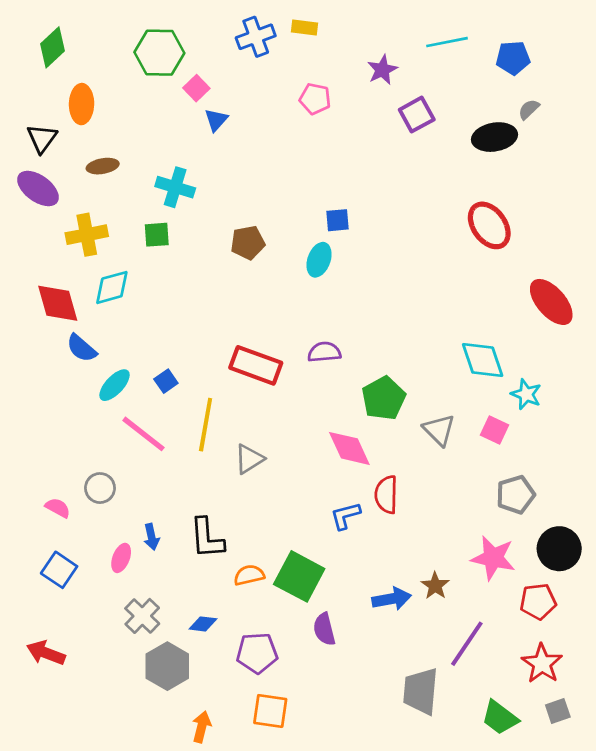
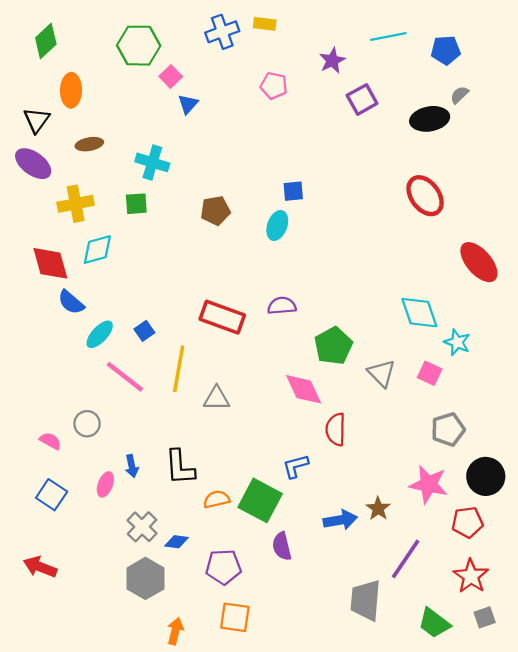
gray triangle: (249, 459) -> (217, 398), turned 32
blue L-shape: (345, 516) -> (296, 466), moved
gray cross: (142, 616) -> (142, 527), moved

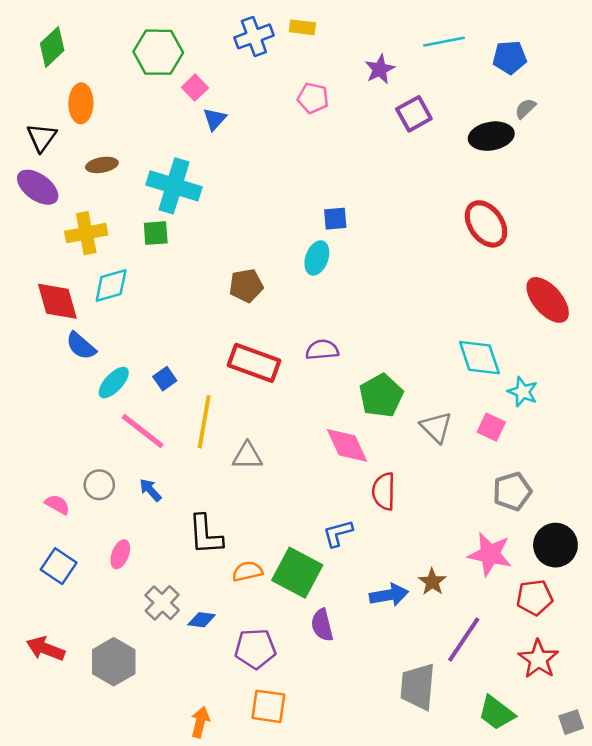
cyan cross: (152, 162) -> (174, 186), size x1.4
brown pentagon: (215, 211) -> (246, 286), moved
blue arrow: (132, 466) -> (150, 490), moved, turned 150
gray hexagon: (145, 578) -> (114, 662), moved
gray square: (485, 617) -> (571, 722), moved

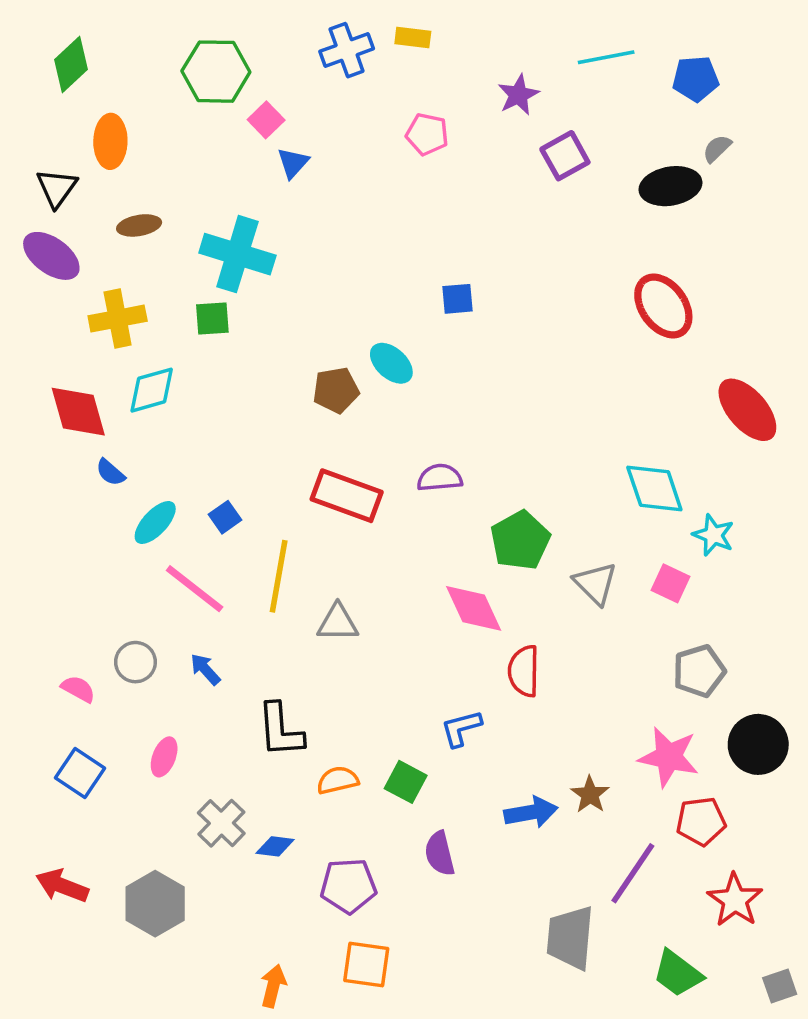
cyan ellipse: (317, 258) -> (391, 363), moved, turned -68
blue semicircle: (81, 346) -> (110, 472), size x0.7
green square: (297, 573) -> (406, 782), size x0.6
red pentagon: (534, 598) -> (701, 821), moved

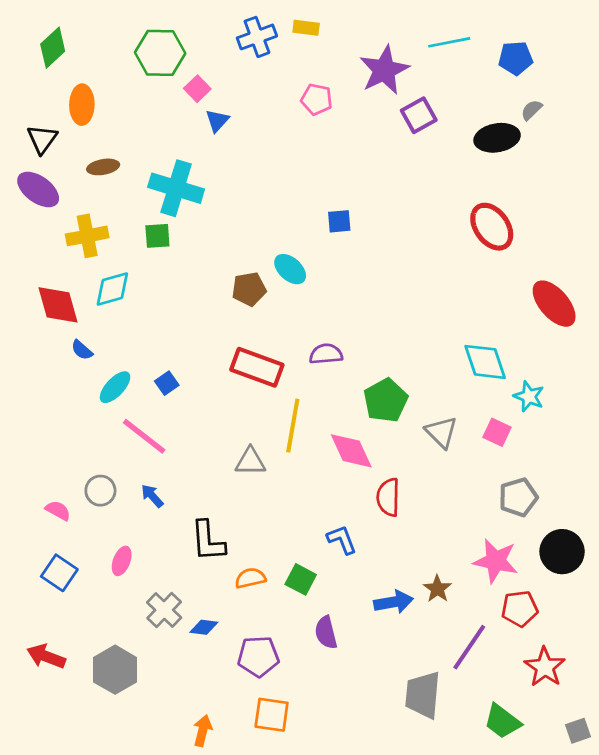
purple star: (518, 95) -> (384, 70), size x1.6
yellow line: (279, 576) -> (293, 426), moved
blue L-shape: (461, 728) -> (342, 540), turned 84

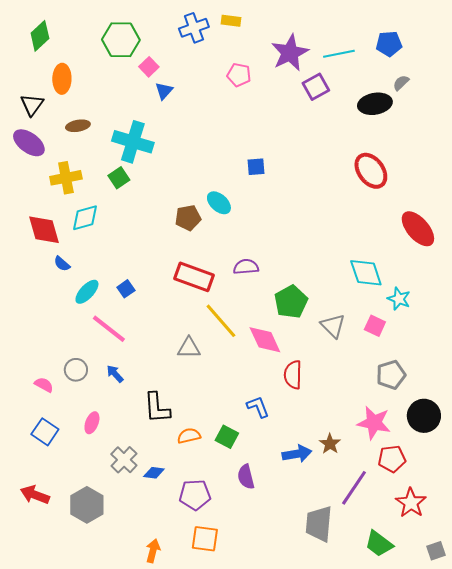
cyan line: (449, 42) -> (339, 54), moved
green square: (157, 236) -> (119, 178), turned -30
yellow line: (293, 426) -> (221, 321), turned -51

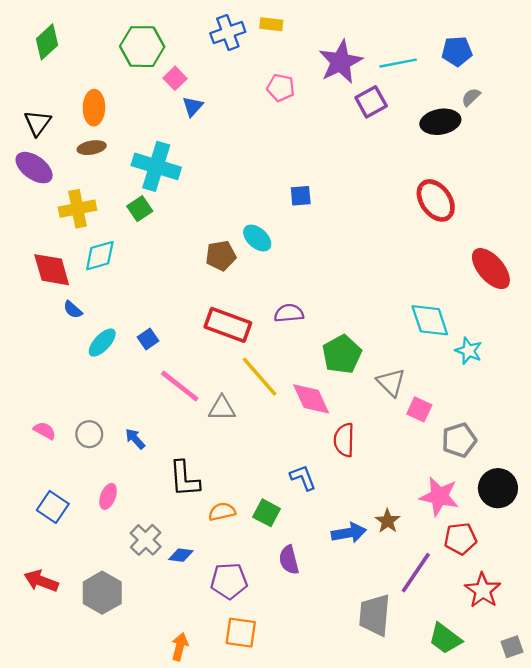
orange ellipse: (62, 79) -> (94, 108), moved
pink square: (375, 326) -> (419, 409), moved
pink line: (109, 329) -> (180, 386), moved
pink semicircle: (44, 385) -> (45, 431), moved

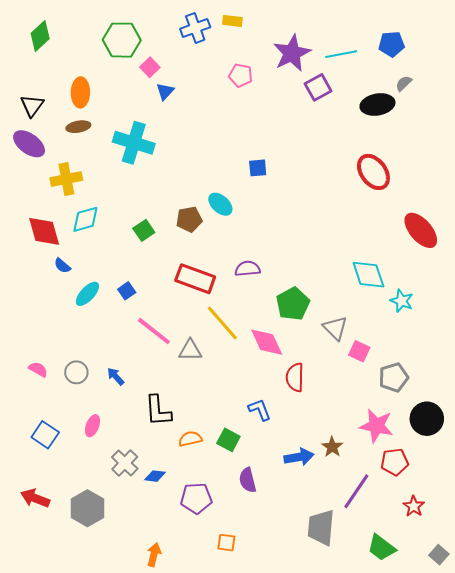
green square: (140, 209) -> (144, 230), moved
red star: (483, 590) -> (414, 506), size x0.7
orange square: (241, 633) -> (226, 543), moved, size x0.7
gray square: (512, 647) -> (439, 555), turned -30

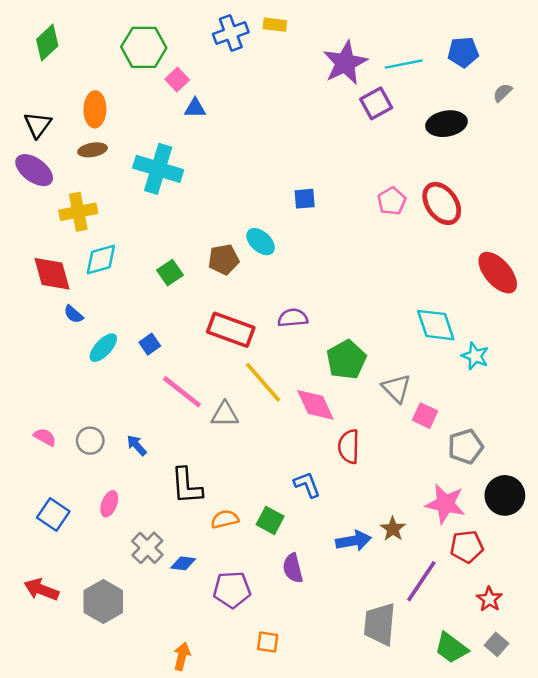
pink pentagon: (241, 75) -> (392, 201), moved, turned 30
gray semicircle: (404, 83) -> (502, 93), moved
blue triangle: (165, 91) -> (195, 108), turned 48
gray square: (439, 555) -> (497, 644), moved

